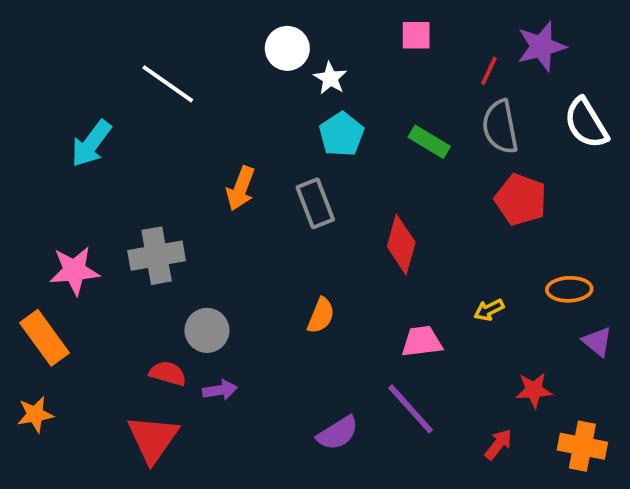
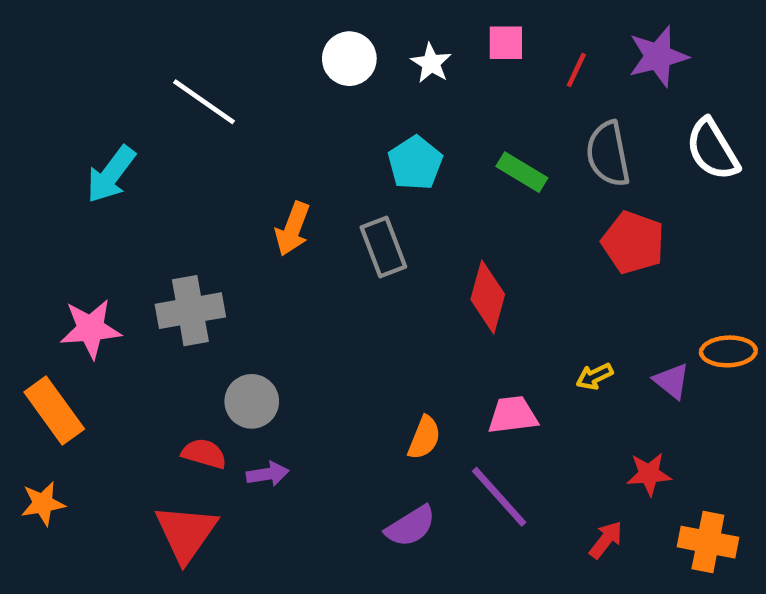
red line: (489, 71) -> (576, 70), moved
white star: (330, 78) -> (431, 63), moved
orange ellipse: (569, 289) -> (728, 351), moved
orange semicircle: (321, 315) -> (424, 438), moved
purple triangle: (597, 342) -> (672, 381), moved

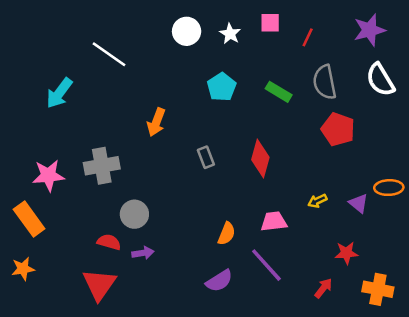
purple star: (658, 56) -> (369, 30), moved
gray rectangle: (383, 247) -> (206, 157), moved, size x0.7

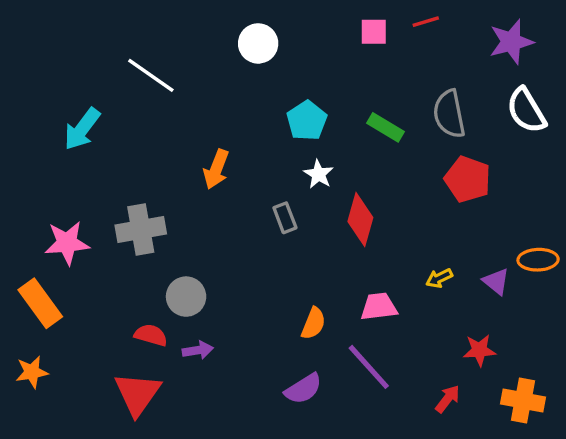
white star: (230, 34) -> (318, 174), moved
red line: (308, 37) -> (426, 22), moved, turned 48

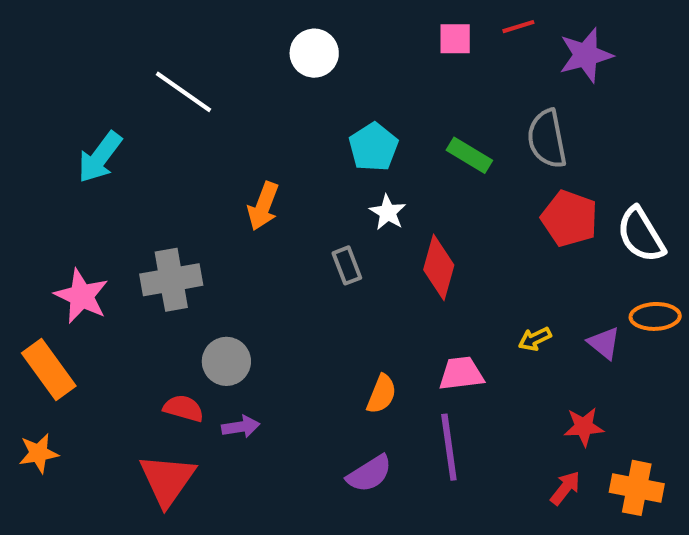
purple star: (511, 42) -> (586, 55), moved
white semicircle: (526, 111) -> (641, 235), moved
pink star: (67, 243) -> (81, 296), turned 30
purple line: (369, 367) -> (449, 447), turned 34
red arrow: (448, 399) -> (565, 488), moved

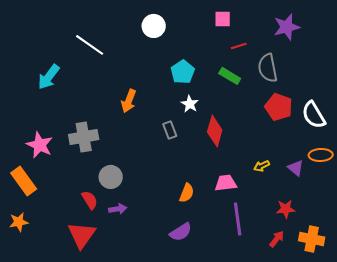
red line: (518, 27) -> (239, 46), moved
red semicircle: (184, 408) -> (90, 200), turned 42
purple line: (449, 447) -> (238, 219), moved

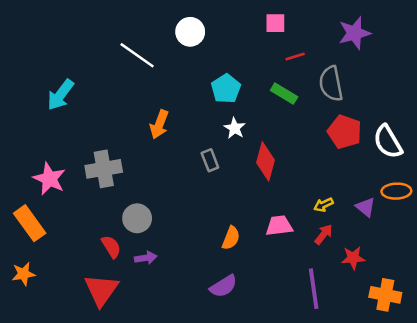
white line: (90, 45) -> (137, 55), moved
purple line: (238, 219) -> (314, 289), moved
red arrow: (277, 239) -> (324, 234), moved

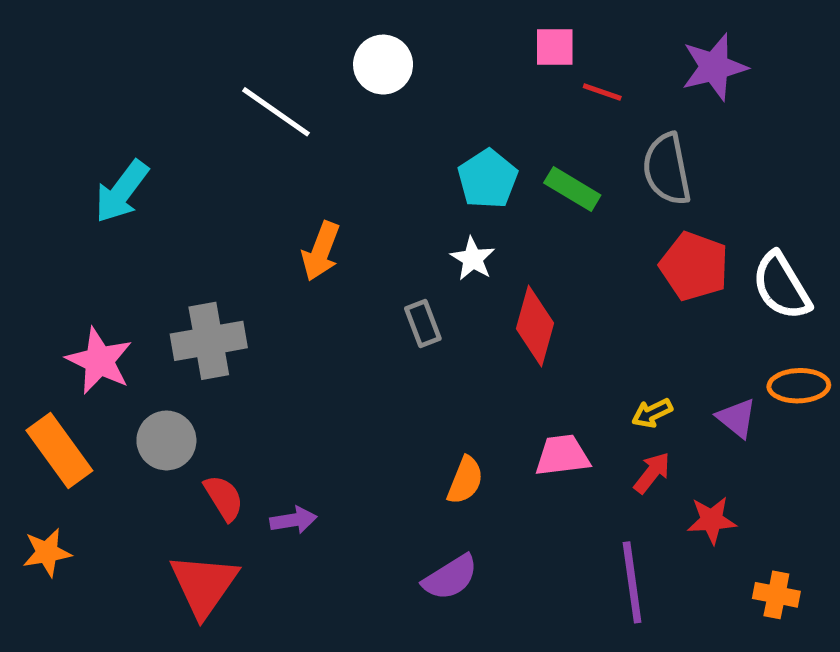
red line: (295, 57) -> (602, 92), moved, turned 36
cyan pentagon: (226, 89) -> (488, 179), moved
gray circle: (137, 218) -> (166, 440), moved
orange cross: (385, 295) -> (776, 595), size x0.7

